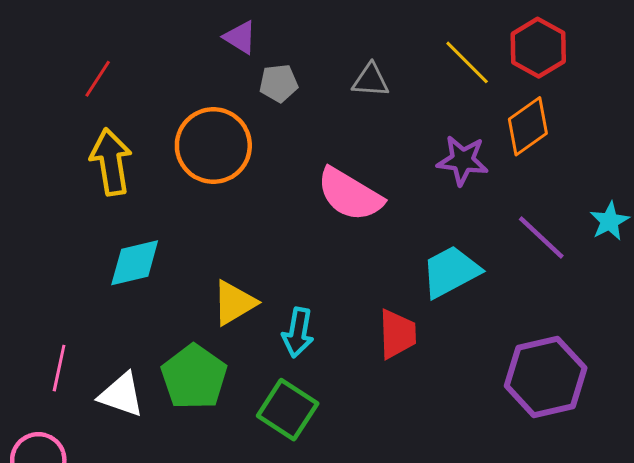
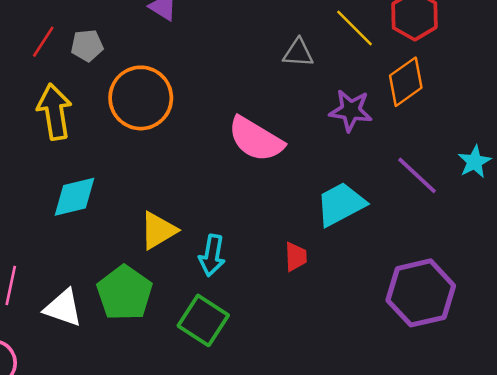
gray triangle: (371, 80) -> (298, 53), moved
gray pentagon: (279, 83) -> (87, 45), moved
red trapezoid: (397, 334) -> (296, 257), size x0.7

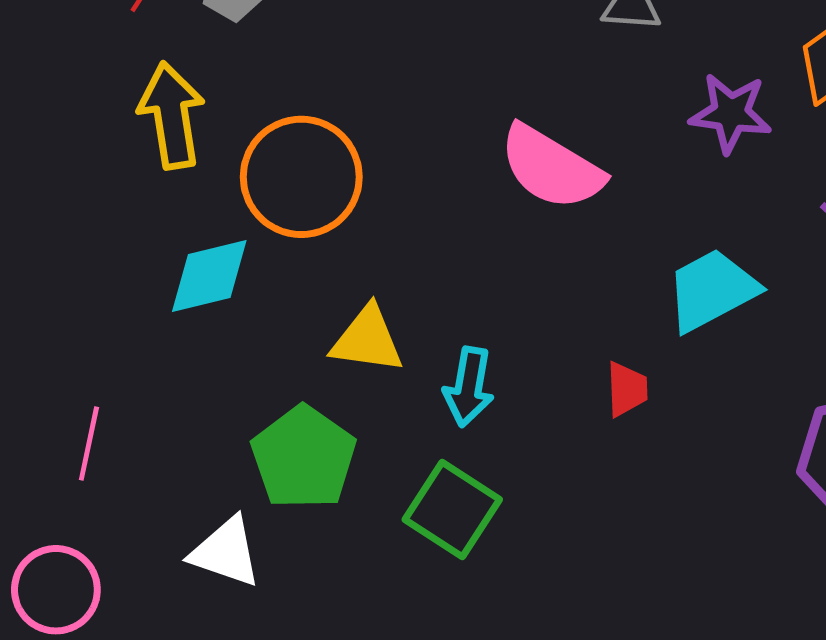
orange circle: (141, 98) -> (301, 177), moved
yellow triangle: (158, 230) -> (367, 340), turned 39
white triangle: (63, 308) -> (226, 552), moved

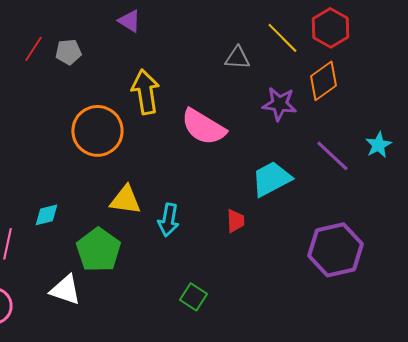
yellow arrow: (171, 116) -> (145, 92), moved
cyan diamond: (209, 276) -> (46, 215), moved, size x0.7
green square: (452, 510) -> (193, 297), moved, size x0.7

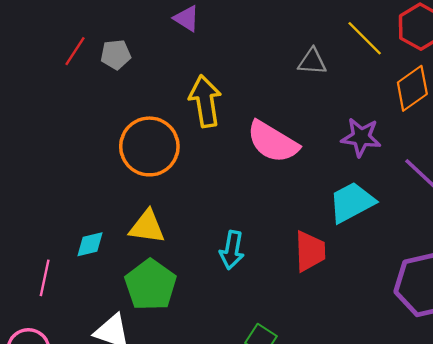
purple star: (279, 104) -> (361, 137), moved
yellow triangle: (125, 200) -> (147, 227), moved
red trapezoid: (235, 221) -> (310, 251), size x1.5

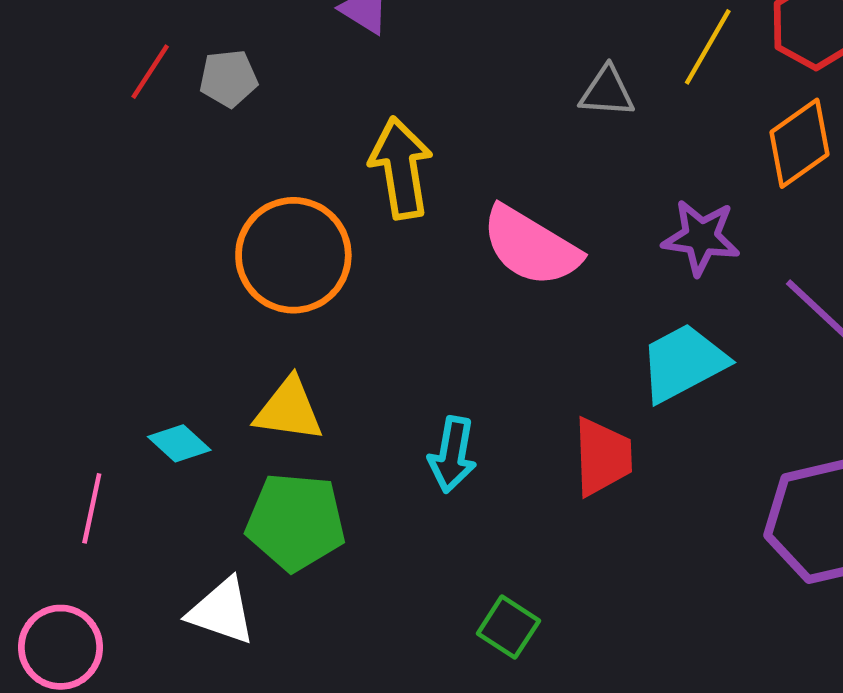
yellow line: (365, 38) -> (708, 47), turned 75
cyan diamond: (90, 244) -> (179, 443), turned 56
green pentagon: (151, 285) -> (296, 522), turned -30

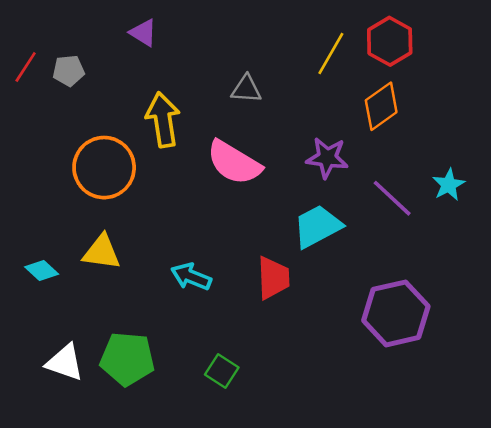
gray triangle: (607, 92) -> (246, 89), moved
cyan arrow: (452, 455) -> (191, 277), turned 102
green pentagon: (296, 522) -> (127, 359), moved

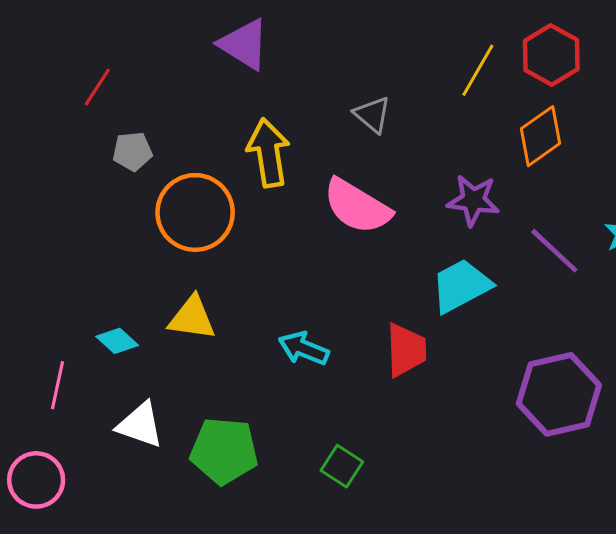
purple triangle: (143, 33) -> (244, 44), size x1.5
gray pentagon: (69, 71) -> (132, 151), moved
gray triangle: (246, 89) -> (372, 115), turned 36
white triangle: (65, 362) -> (140, 425), moved

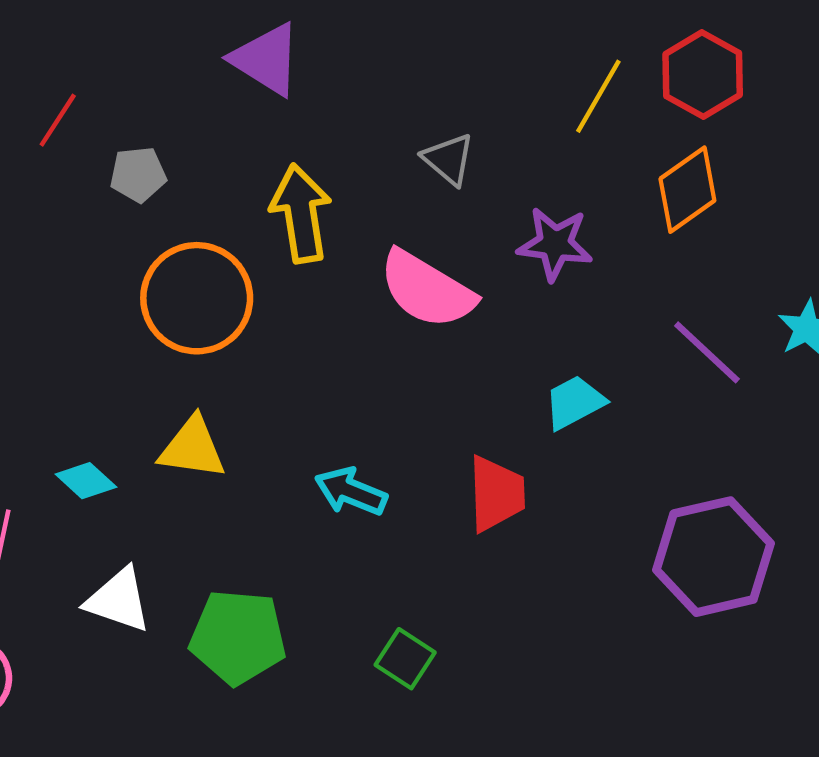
gray pentagon: (132, 151) -> (138, 174), moved
purple star: (473, 200) -> (555, 244), moved
cyan trapezoid: (461, 286) -> (575, 402), size x0.7

